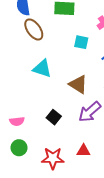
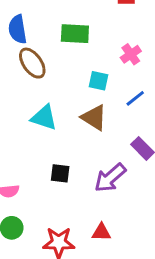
brown triangle: (78, 84) -> (94, 118), moved
black square: (54, 117) -> (60, 173), moved, turned -32

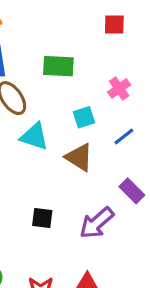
cyan square: (98, 81) -> (84, 117), turned -30
cyan triangle: (44, 118) -> (34, 136), moved

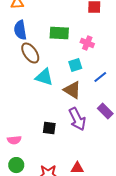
pink cross: (119, 88) -> (87, 43), moved, turned -32
purple arrow: (97, 223) -> (77, 119), moved, turned -75

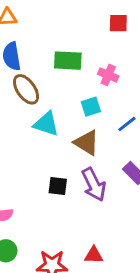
black square: (49, 128) -> (58, 186), moved

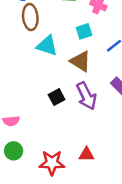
brown ellipse: (26, 89) -> (30, 17), turned 30
black square: (58, 186) -> (57, 97), turned -35

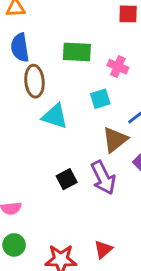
brown triangle: (80, 61) -> (115, 140), moved, turned 50
red triangle: (86, 154) -> (103, 249), turned -42

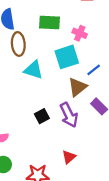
cyan square: (100, 99) -> (67, 57), size x1.6
red triangle: (103, 249) -> (69, 157), moved

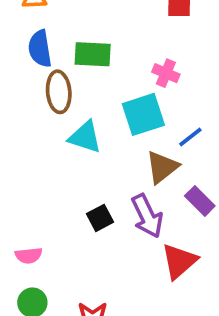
green rectangle: (50, 22) -> (93, 54), moved
red triangle: (69, 157) -> (179, 261), moved, size x1.5

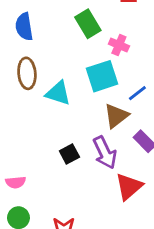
green rectangle: (93, 54) -> (88, 24), moved, turned 56
brown ellipse: (59, 92) -> (27, 73), moved

